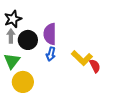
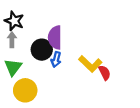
black star: (13, 19) -> (14, 21), turned -30
black circle: (28, 40) -> (42, 50), moved

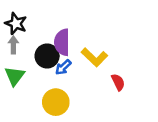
blue arrow: (56, 59) -> (63, 67), turned 32
yellow L-shape: (90, 64) -> (94, 57), moved
yellow circle: (25, 90) -> (56, 102), moved

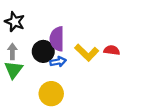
gray arrow: (13, 45) -> (12, 51), moved
blue arrow: (63, 67) -> (58, 62), turned -147
red semicircle: (118, 82) -> (112, 50), moved, turned -56

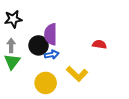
black star: (15, 22) -> (13, 19), turned -30
yellow L-shape: (87, 53) -> (77, 74), moved

